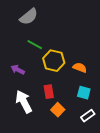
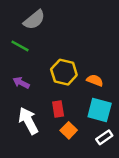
green line: (35, 45) -> (20, 46), moved
cyan square: (84, 93) -> (100, 110), size x1.5

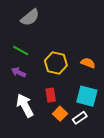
green line: (20, 46) -> (21, 51), moved
orange semicircle: (95, 80) -> (88, 63), moved
white rectangle: (104, 137) -> (80, 118), moved

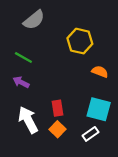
yellow hexagon: (56, 63) -> (80, 41), moved
orange square: (60, 114) -> (58, 129), moved

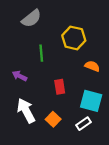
green line: (23, 58) -> (41, 53), moved, turned 56
red rectangle: (58, 108) -> (60, 87), moved

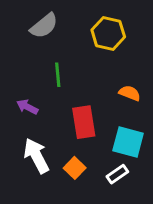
yellow hexagon: (74, 38) -> (108, 33), moved
red rectangle: (60, 87) -> (84, 122), size x1.5

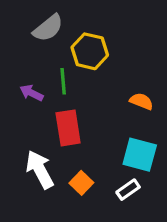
yellow hexagon: (108, 33) -> (90, 51), moved
purple arrow: (27, 107) -> (31, 93), moved
red rectangle: (84, 122) -> (68, 128), moved

